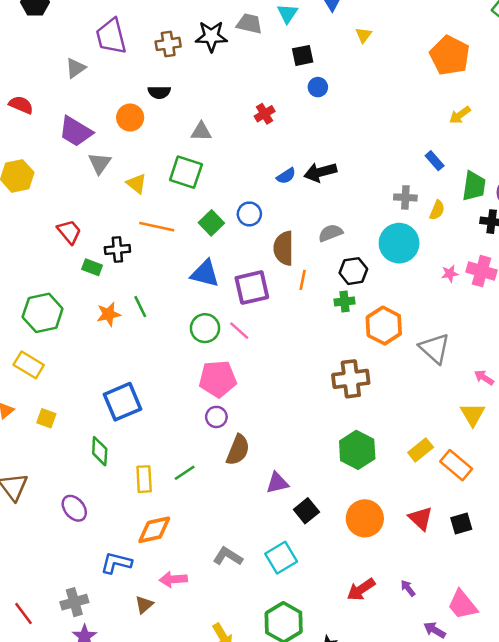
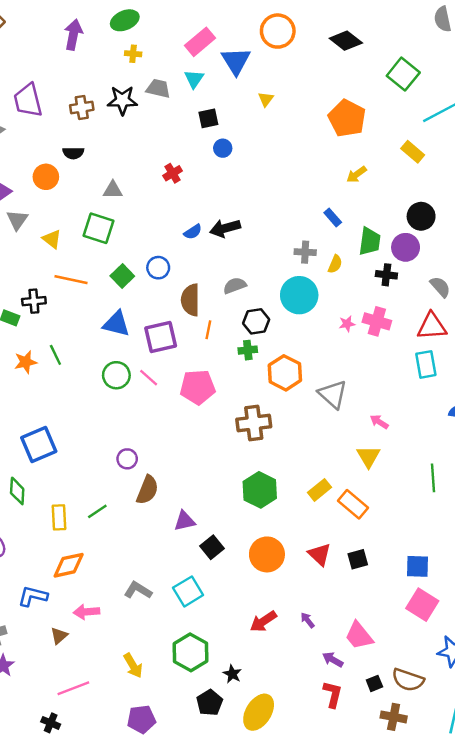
pink pentagon: (218, 379) -> (198, 387), moved

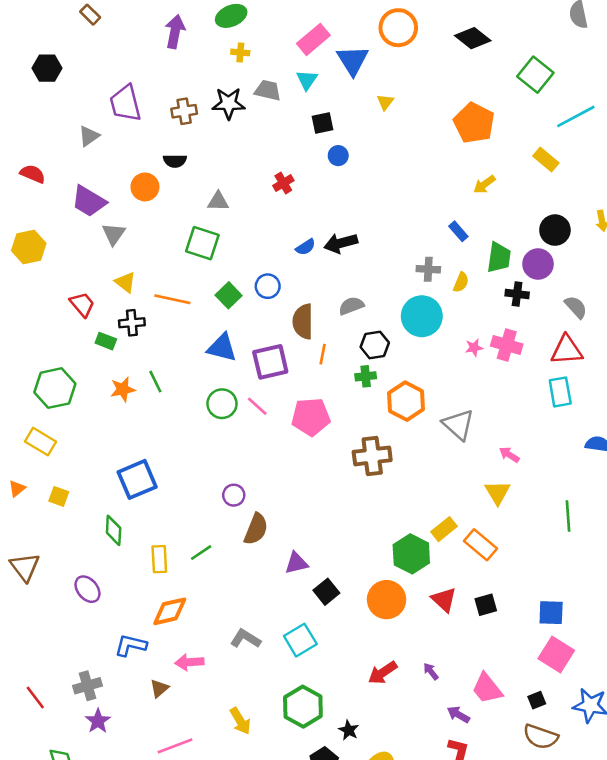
yellow triangle: (52, 239) -> (125, 282), moved
green hexagon: (260, 490) -> (411, 554), moved
black square: (374, 683) -> (537, 700), moved

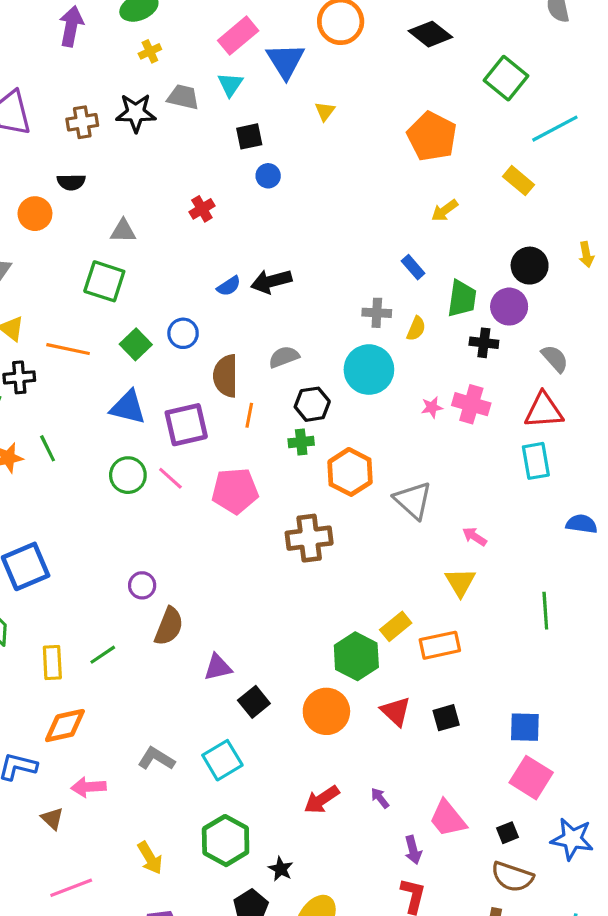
yellow cross: (240, 52) -> (150, 51), turned -30
orange rectangle: (481, 545) -> (440, 645), turned -52
brown triangle: (159, 688) -> (52, 818), turned -36
purple arrow: (458, 714) -> (413, 850), turned -135

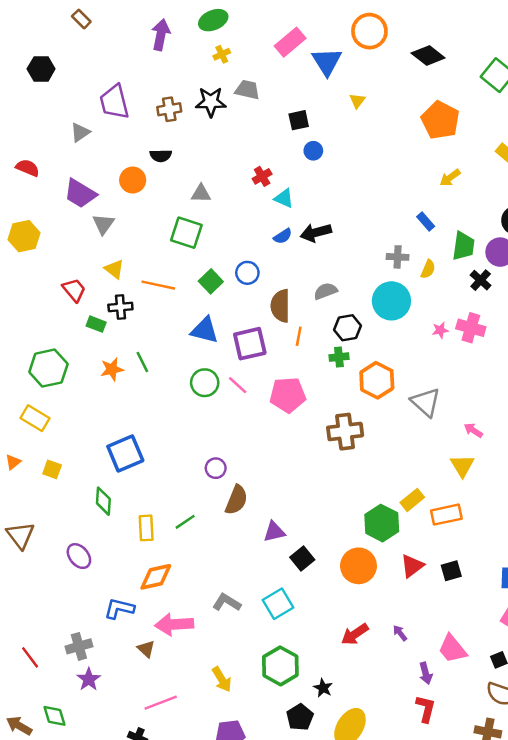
black diamond: (430, 34) -> (428, 56), moved
cyan triangle: (230, 84) -> (284, 198), moved, turned -40
black cross: (484, 343) -> (481, 280), turned 35
red triangle: (396, 711) -> (412, 566), turned 40
pink arrow: (89, 787) -> (174, 624), size x1.4

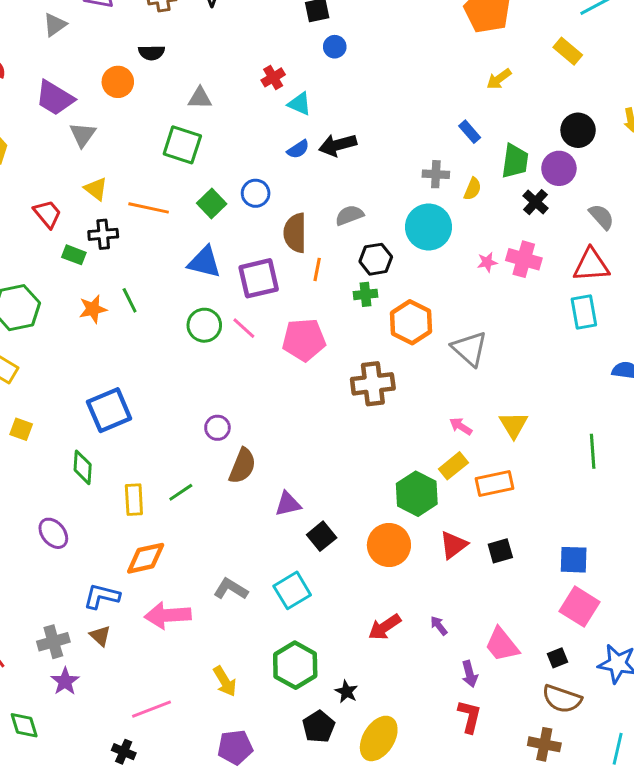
pink arrow: (473, 430) -> (461, 426), moved
brown triangle: (146, 649) -> (100, 636), moved

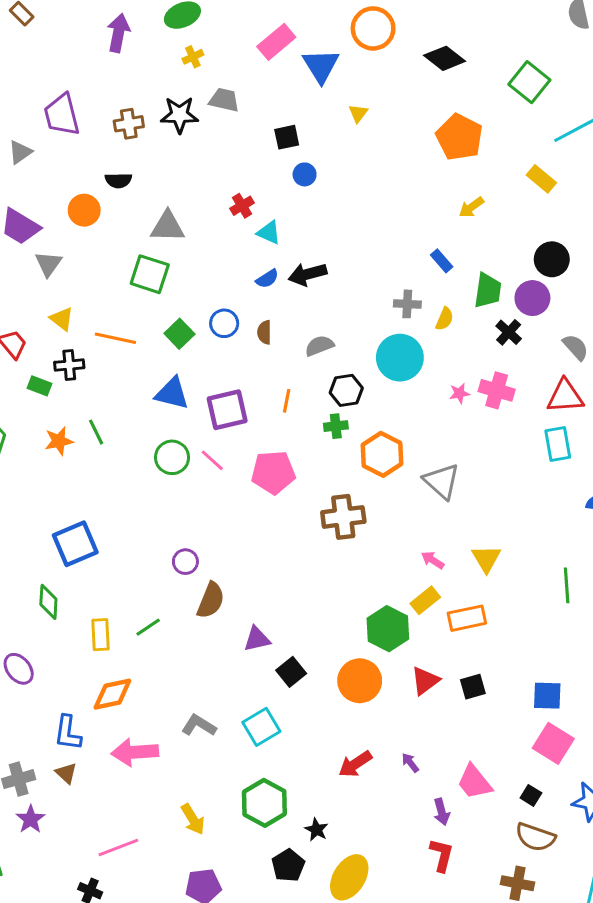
gray triangle: (200, 98) -> (168, 227), size x1.4
brown semicircle: (295, 233) -> (264, 332), moved, size x0.6
blue L-shape: (102, 596) -> (68, 733), turned -96
black square: (558, 658) -> (531, 795), turned -36

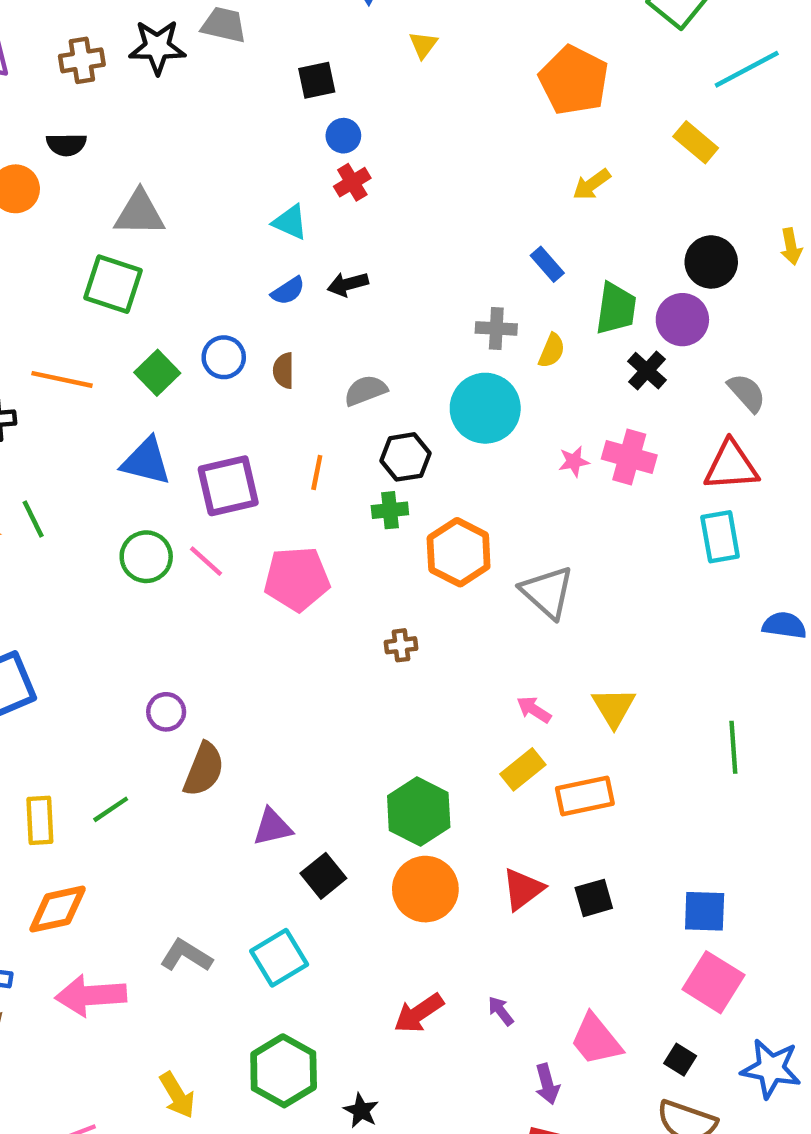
red cross: (242, 206) -> (352, 182), moved
black arrow: (308, 274) -> (348, 284), size x0.7
brown cross: (343, 517) -> (401, 645), size x0.5
green hexagon: (388, 629) -> (419, 812), moved

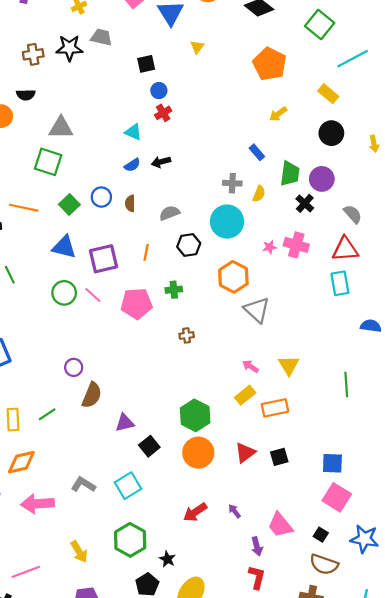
black circle: (711, 262) -> (331, 133), moved
green cross: (390, 510) -> (174, 290), moved
orange hexagon: (459, 552) -> (233, 277), moved

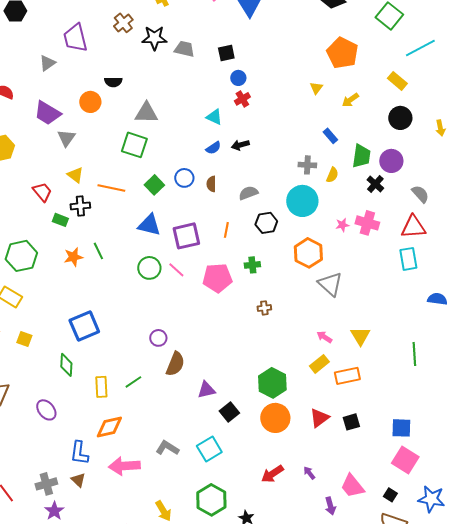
gray trapezoid: (101, 37) -> (184, 49), moved
yellow triangle: (197, 47) -> (316, 88), moved
brown cross: (33, 54) -> (123, 23), moved, turned -30

